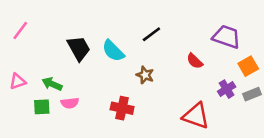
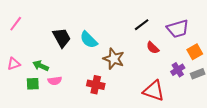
black line: (151, 34) -> (142, 25), moved
purple trapezoid: (227, 37) -> (178, 29), turned 145
brown star: (145, 75) -> (114, 59), size x1.5

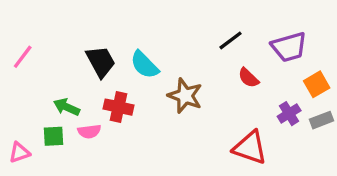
pink line: (16, 24) -> (23, 57), moved
pink triangle: (14, 64) -> (19, 153), moved
red cross: (96, 85) -> (118, 107), moved

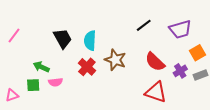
cyan semicircle: (144, 65) -> (90, 41), turned 48
red semicircle: (248, 78) -> (155, 62), moved, size x1.5
red cross: (118, 107) -> (87, 67), moved, turned 30

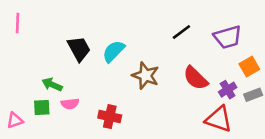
pink line: (14, 35) -> (17, 23), moved, turned -35
cyan semicircle: (90, 41) -> (114, 51), turned 42
red cross: (87, 67) -> (110, 117), moved, turned -30
red triangle: (156, 92) -> (219, 119), moved

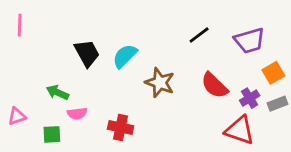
green square: (42, 108) -> (52, 134), moved
pink triangle: (15, 120) -> (17, 116), moved

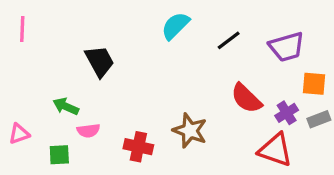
cyan semicircle: (125, 56) -> (175, 26), moved
orange square: (273, 73) -> (314, 84), turned 35
brown star: (160, 83) -> (190, 131), moved

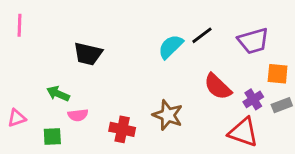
cyan semicircle: (175, 26) -> (171, 47), moved
black trapezoid: (100, 61) -> (88, 54), turned 132

